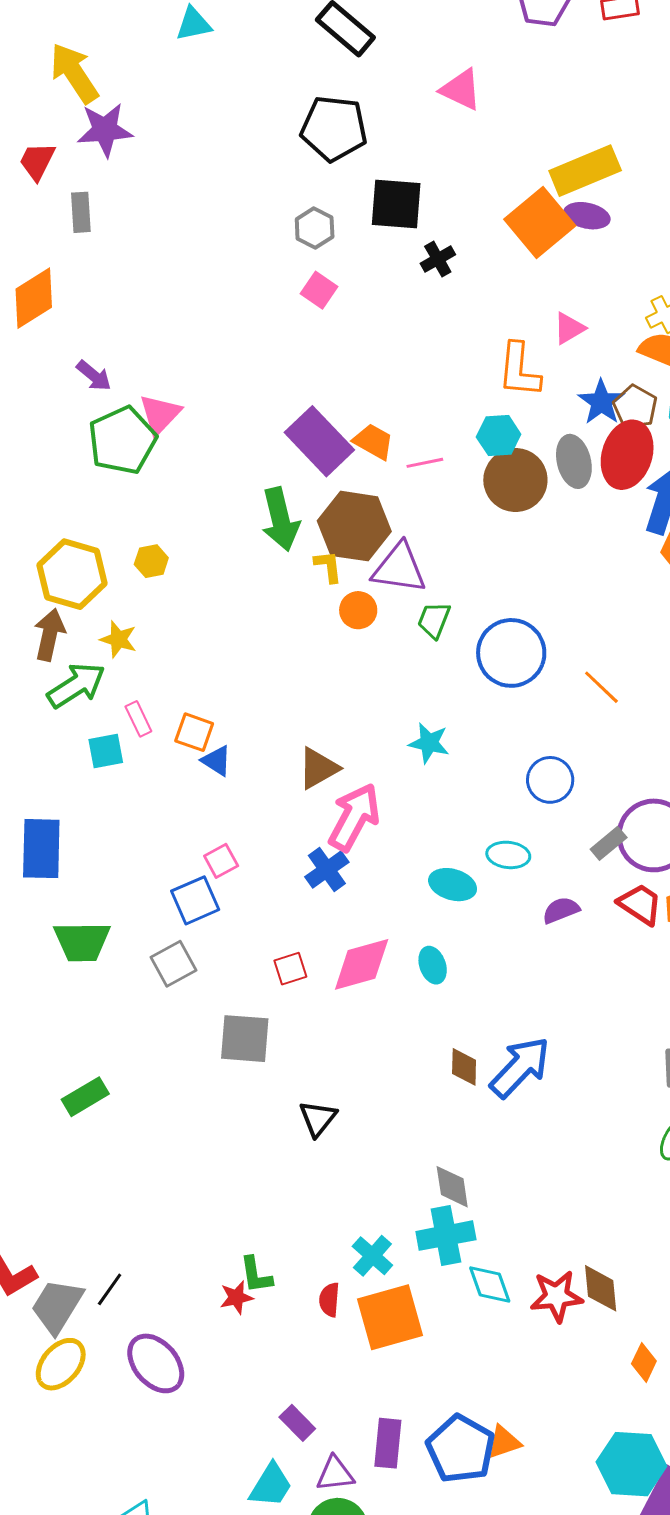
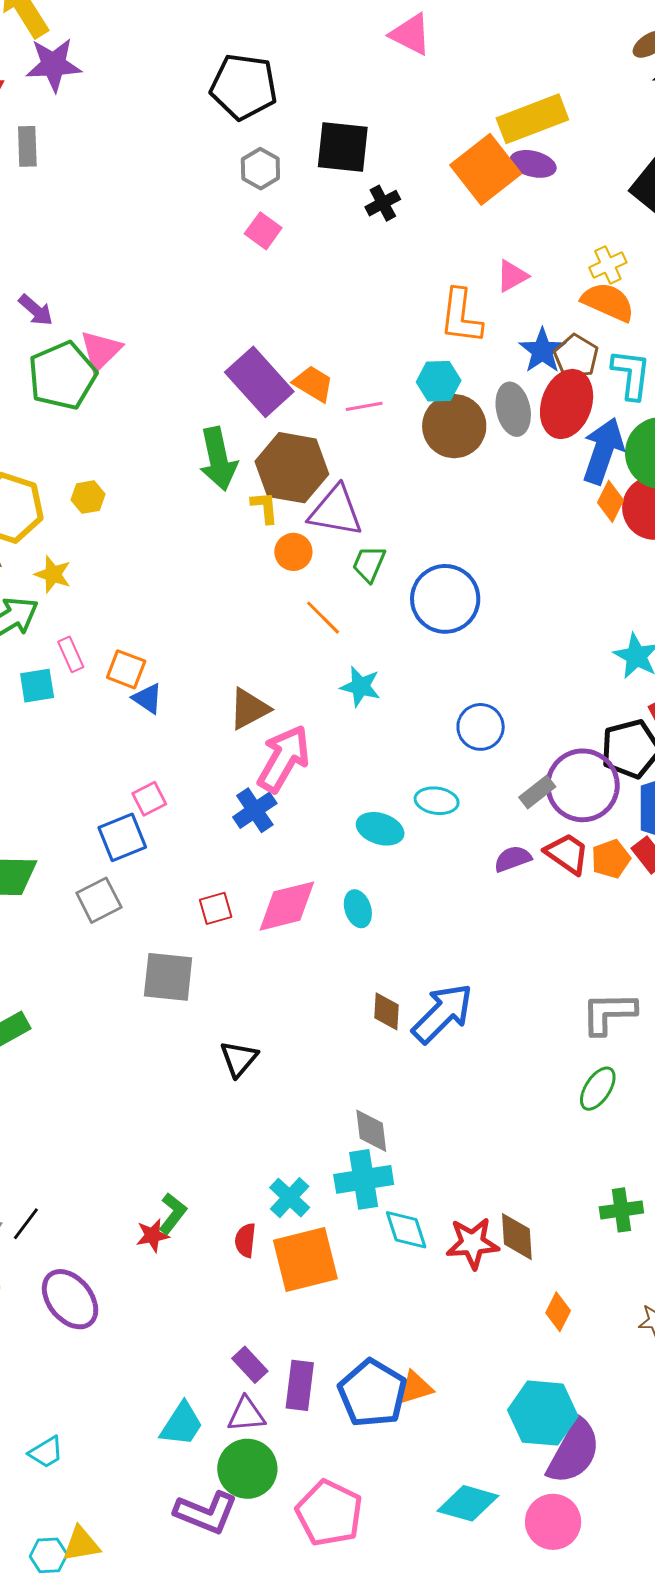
black pentagon: (334, 128) -> (244, 87), moved
orange line: (601, 687) -> (323, 618), moved
purple semicircle: (561, 910) -> (513, 859), moved
green L-shape: (256, 1275) -> (173, 1213), turned -135
purple rectangle: (297, 1423) -> (250, 1365), moved

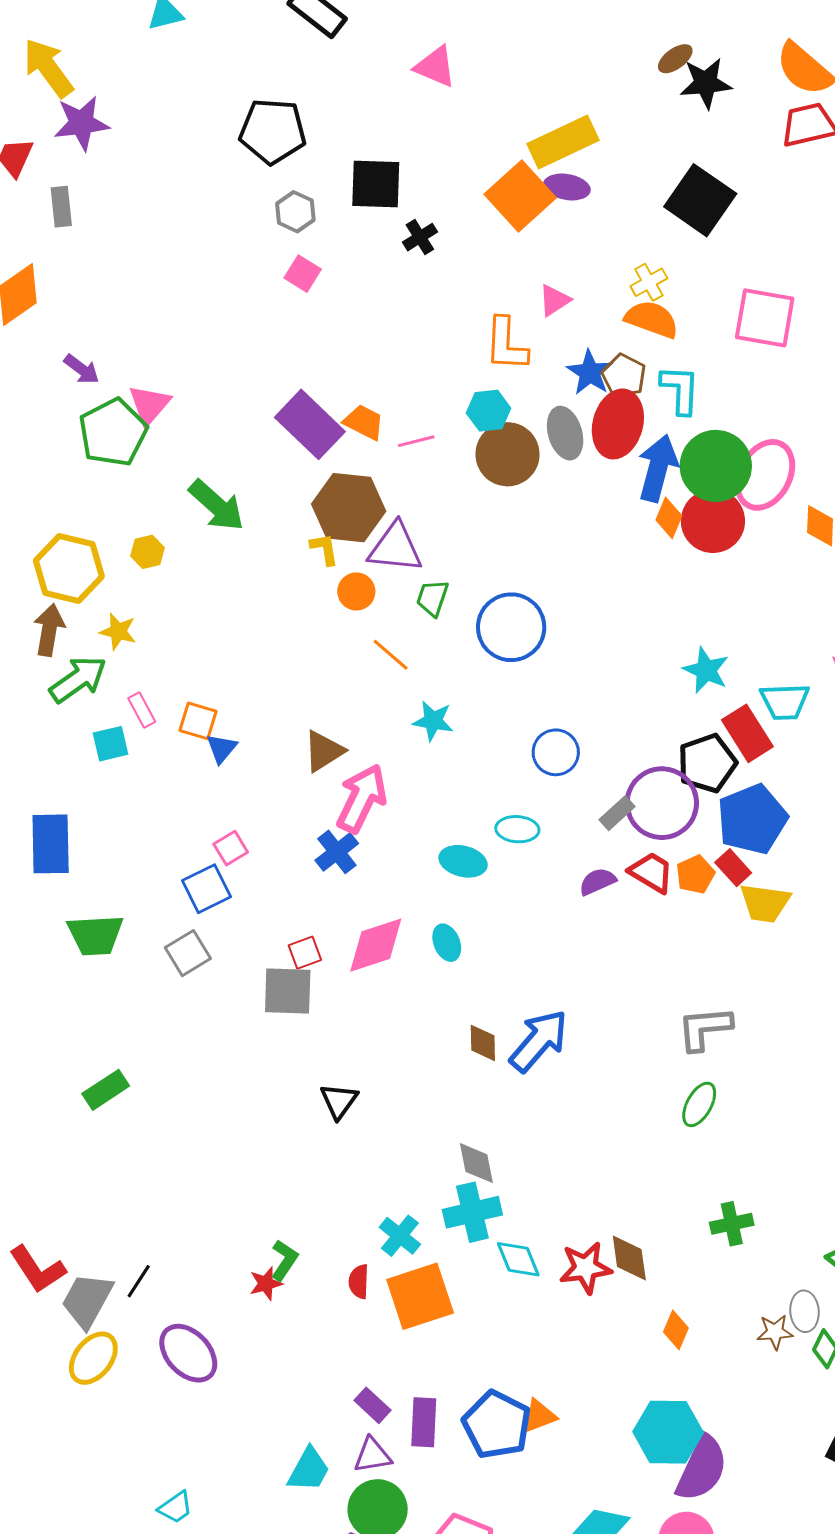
green arrow: (218, 459) -> (217, 505), moved, turned -32
blue triangle: (148, 698) -> (222, 748), turned 40
gray square: (168, 977) -> (288, 991), moved

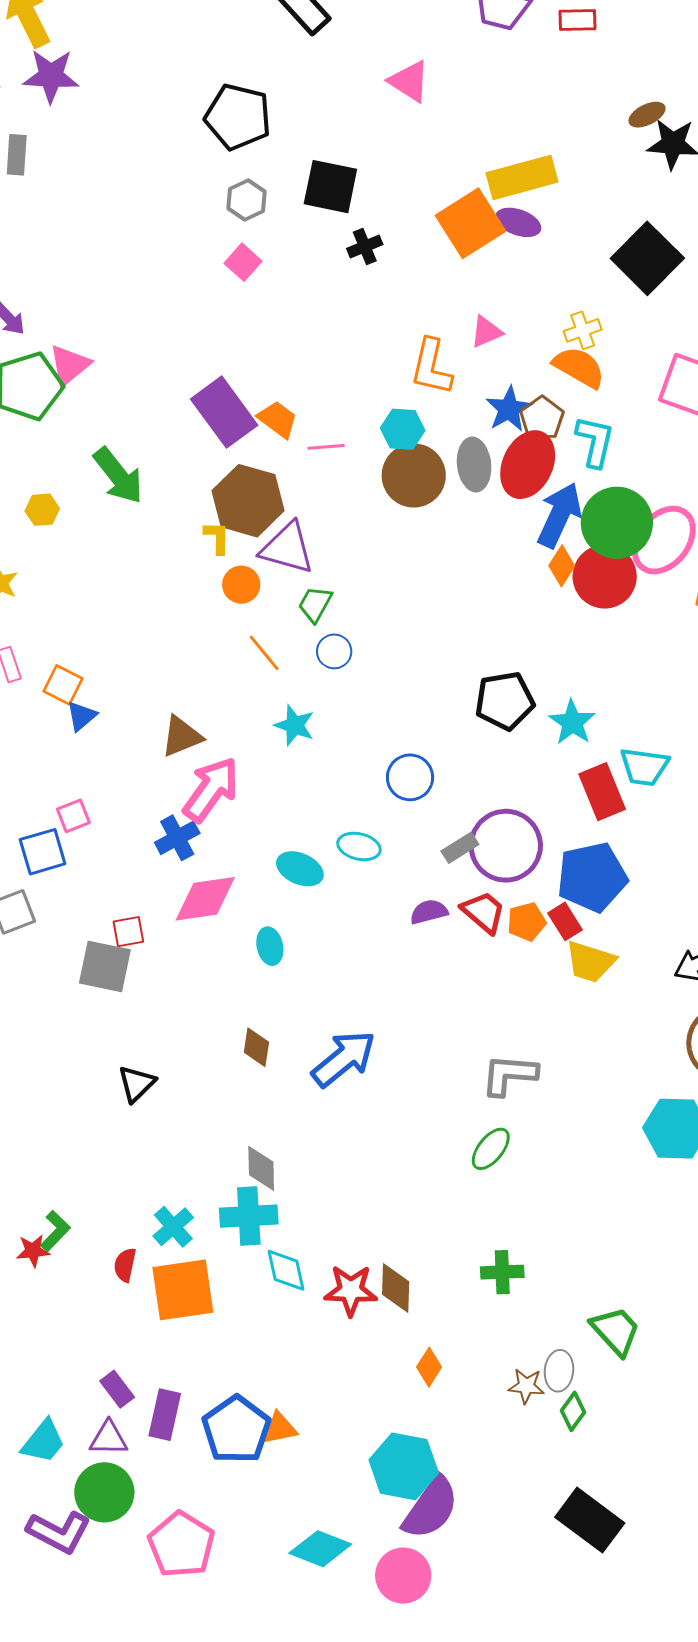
blue circle: (511, 627) -> (334, 651), moved, size x0.5
black pentagon: (707, 763) -> (505, 701), moved
pink diamond: (376, 945) -> (205, 899), moved
brown diamond: (483, 1043) -> (256, 1047), moved

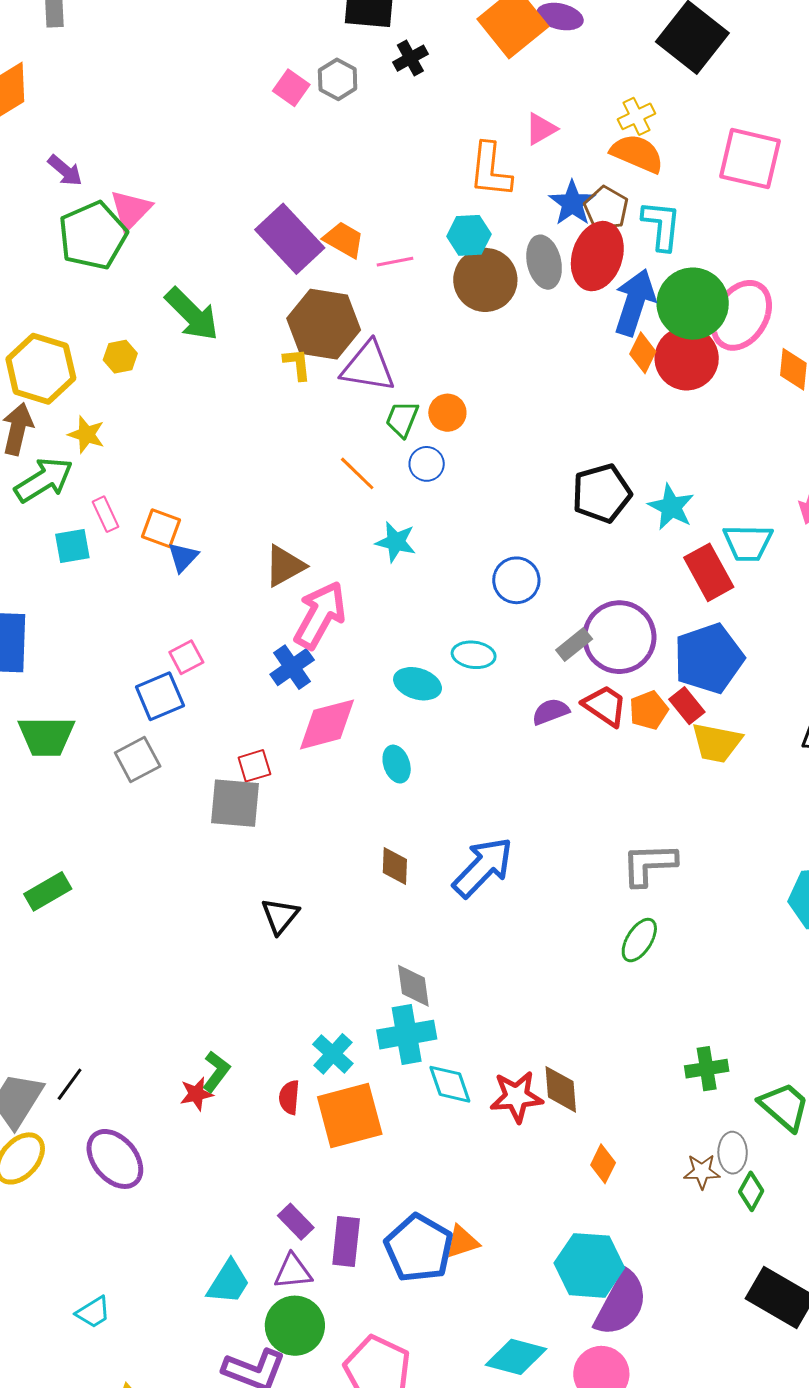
gray hexagon: (246, 200) -> (338, 79), moved
orange circle: (241, 585) -> (447, 413), moved
green cross: (502, 1272) -> (707, 1069), moved

